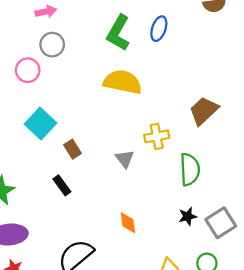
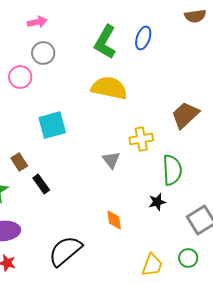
cyan square: (40, 124) -> (52, 125), moved, turned 32
brown rectangle: (72, 149) -> (19, 162), moved
black rectangle: (62, 185) -> (41, 184), moved
black star: (188, 216) -> (157, 202), moved

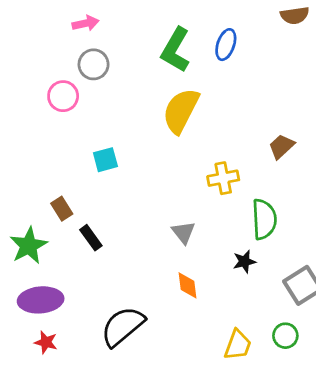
yellow semicircle: (109, 88) -> (181, 111), turned -75
brown trapezoid: (185, 115) -> (281, 146), size x0.7
cyan square: (52, 125) -> (105, 160), size x0.7
gray triangle: (111, 160) -> (183, 232), moved

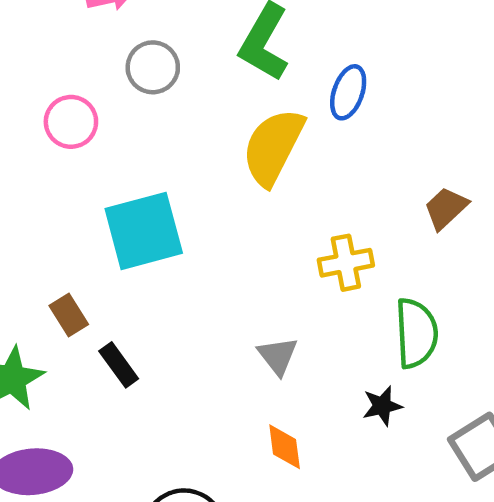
blue ellipse: (226, 45) -> (348, 92), moved
gray circle: (94, 64) -> (153, 67), moved
cyan square: (105, 160) -> (144, 231), size x1.8

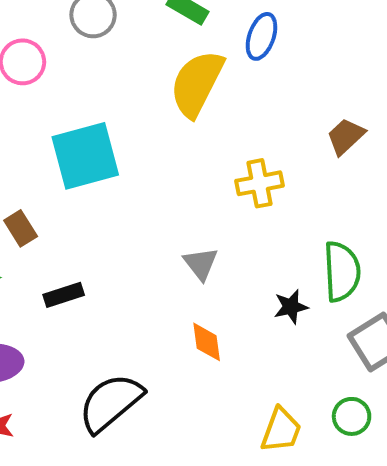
green semicircle: (416, 333) -> (342, 271), moved
black rectangle: (119, 365) -> (64, 295), moved, turned -72

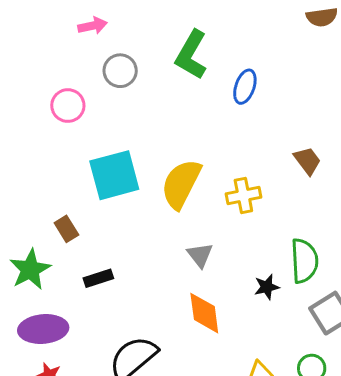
yellow semicircle: (197, 83) -> (181, 184), moved
brown trapezoid: (346, 136) -> (307, 161), turned 96
orange diamond: (207, 342) -> (204, 313), size x1.4

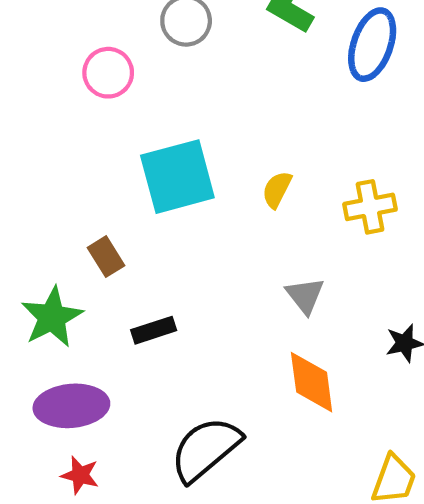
blue ellipse: (245, 87) -> (372, 45), size x1.4
yellow semicircle: (181, 184) -> (277, 190), size x0.5

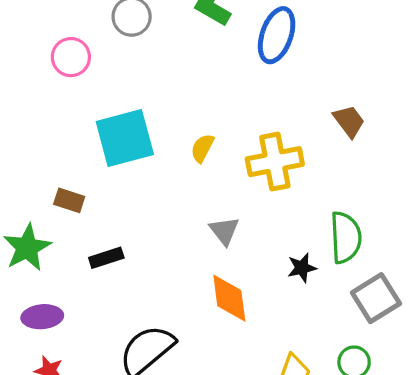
yellow cross: (370, 207) -> (275, 162), size x1.4
brown rectangle: (106, 257) -> (69, 200), turned -40
purple ellipse: (71, 406) -> (42, 317), size x0.7

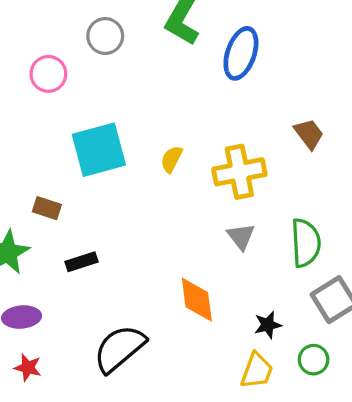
gray triangle: (224, 231) -> (241, 237), moved
black star: (302, 268) -> (268, 325), moved

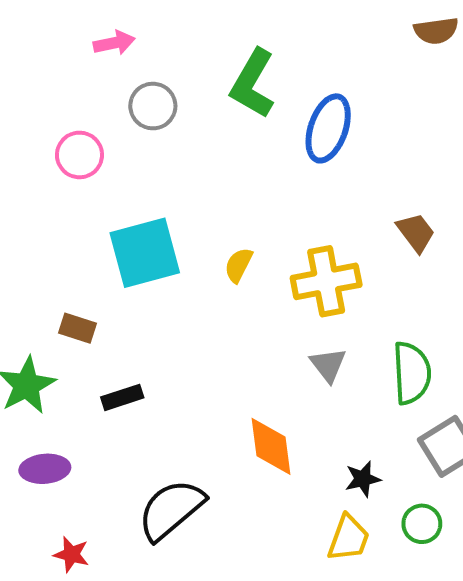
red star: (28, 368) -> (71, 554), moved

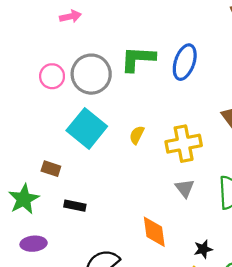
green L-shape: (253, 84) -> (138, 59), moved, turned 63
gray circle: (153, 106) -> (91, 74), moved, size x1.6
cyan square: (145, 253) -> (87, 128), turned -36
black rectangle: (122, 397) -> (75, 206), turned 30

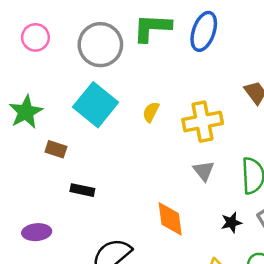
pink circle: (52, 76) -> (35, 37), moved
green star: (24, 199) -> (26, 112), moved
black star: (203, 249) -> (231, 223), moved

